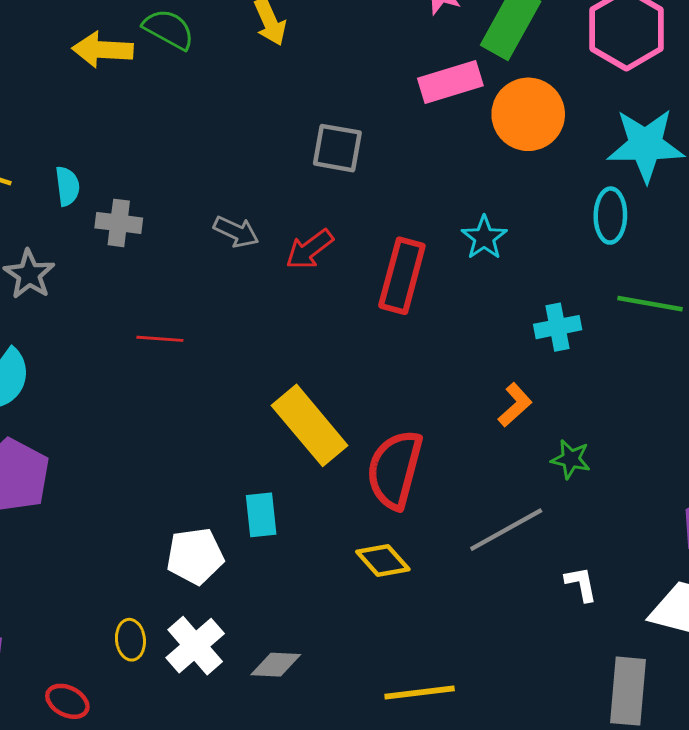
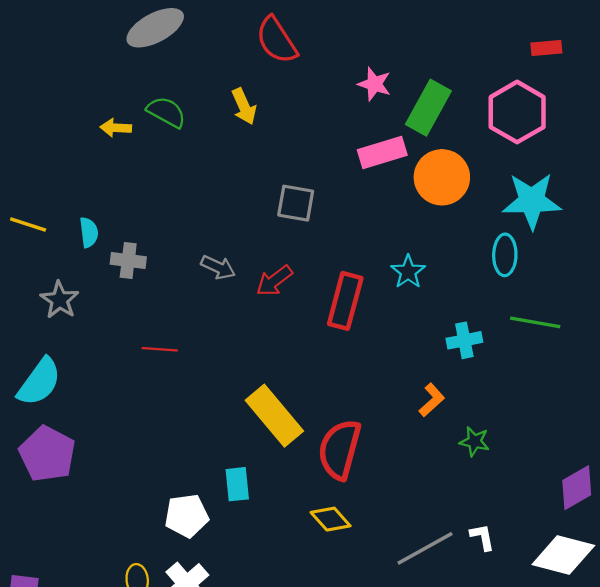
yellow arrow: (103, 50) -> (116, 128), size x0.7
gray line: (506, 530) -> (425, 548), moved

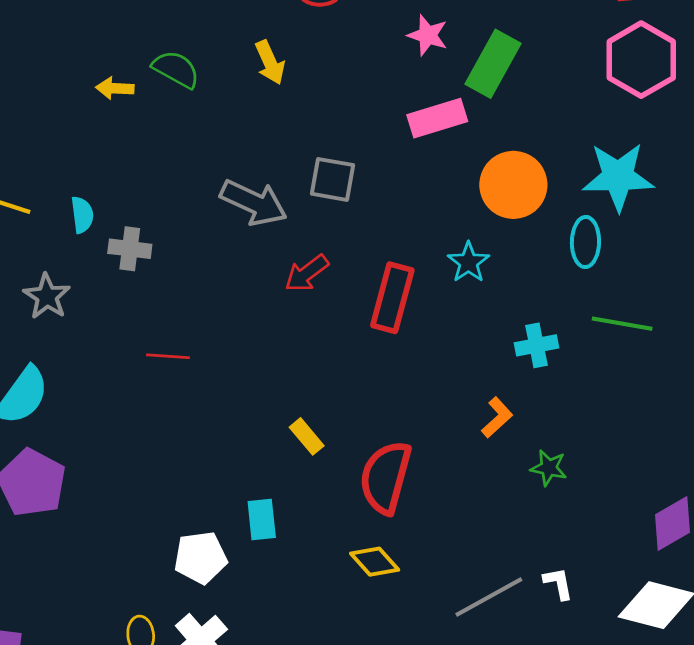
pink hexagon: (517, 112) -> (641, 60), moved
orange circle: (442, 177) -> (513, 185), moved
gray arrow: (218, 267) -> (254, 203), moved, size x1.6
yellow rectangle: (274, 416) -> (307, 436), size x0.5

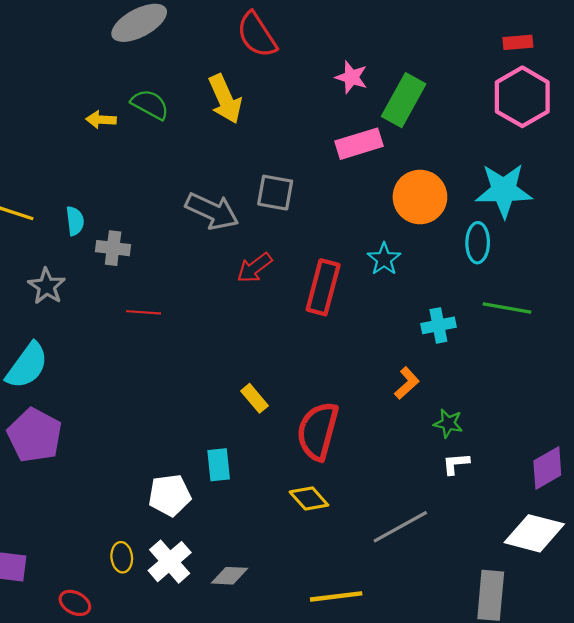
yellow arrow: (270, 62) -> (225, 99), size x1.4
red line: (168, 356) -> (143, 312), moved
white L-shape: (558, 583) -> (456, 464), moved, turned -84

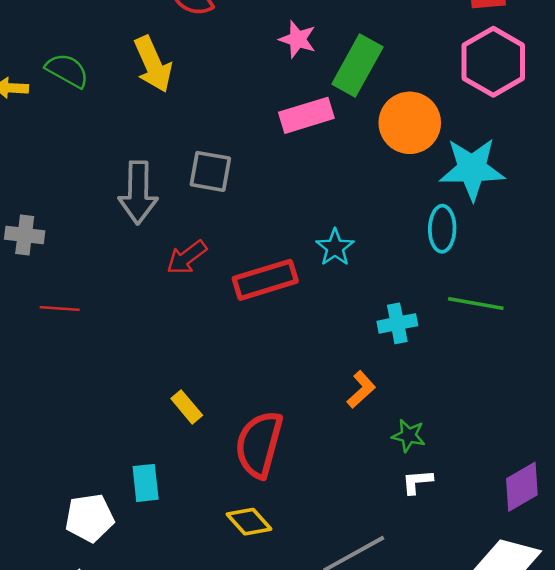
orange circle: (420, 197) -> (410, 123), moved
gray arrow: (212, 211) -> (138, 193), turned 66
red rectangle: (323, 287) -> (265, 280), turned 58

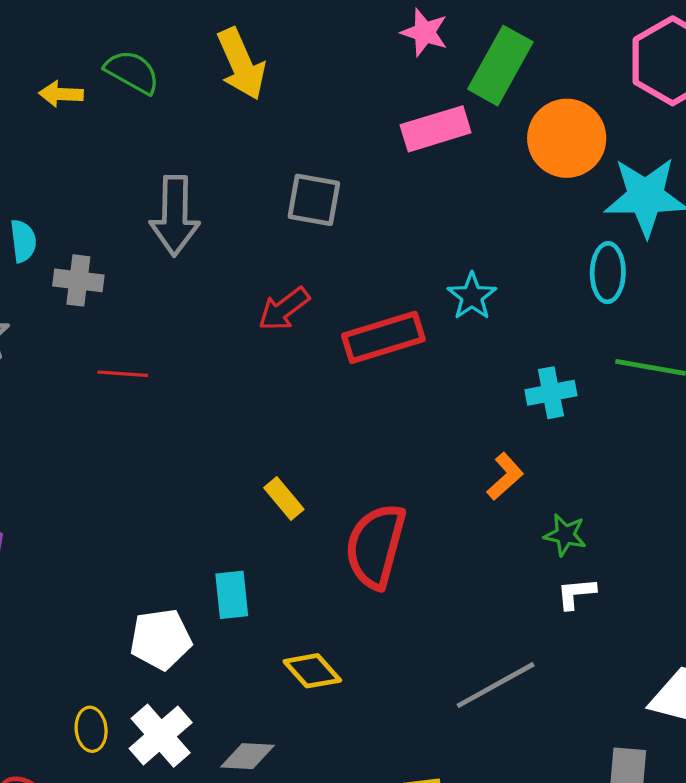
gray arrow: (138, 193) -> (175, 216), moved
yellow diamond: (249, 522) -> (312, 671), moved

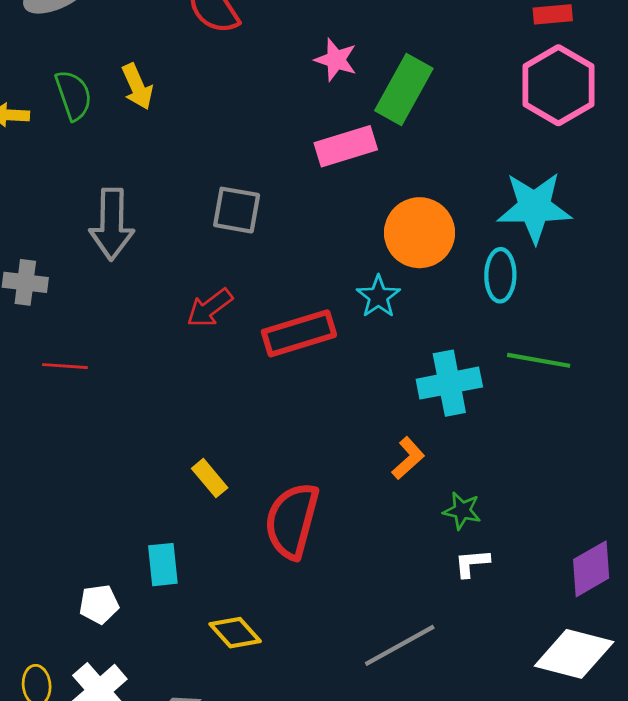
yellow arrow: (241, 64) -> (137, 87), moved, size x0.7
green semicircle: (132, 72) -> (73, 95), turned 42
orange circle: (567, 138) -> (420, 233), moved
cyan cross: (551, 393) -> (449, 383), size x1.4
white pentagon: (161, 639) -> (99, 604), size x0.7

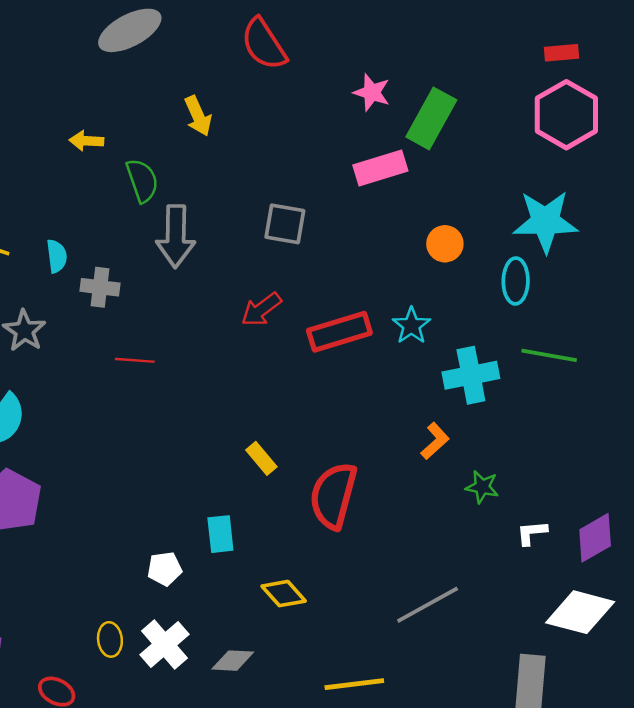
green semicircle: (73, 95) -> (142, 180), moved
orange circle: (420, 233) -> (445, 244), size x0.6
cyan star: (378, 297) -> (411, 326), moved
white L-shape: (472, 563) -> (532, 533), moved

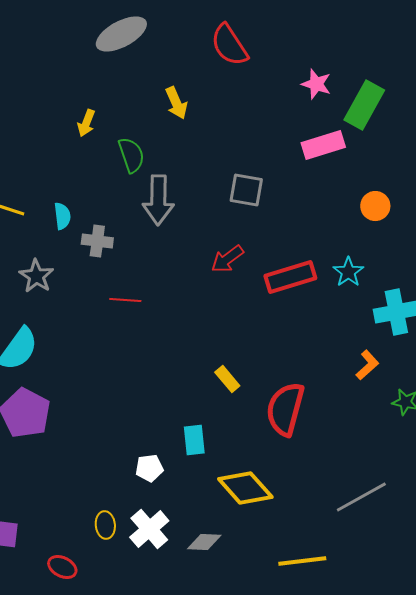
yellow arrow: (86, 141) -> (86, 123), turned -72
yellow diamond: (284, 594) -> (245, 488), size x1.5

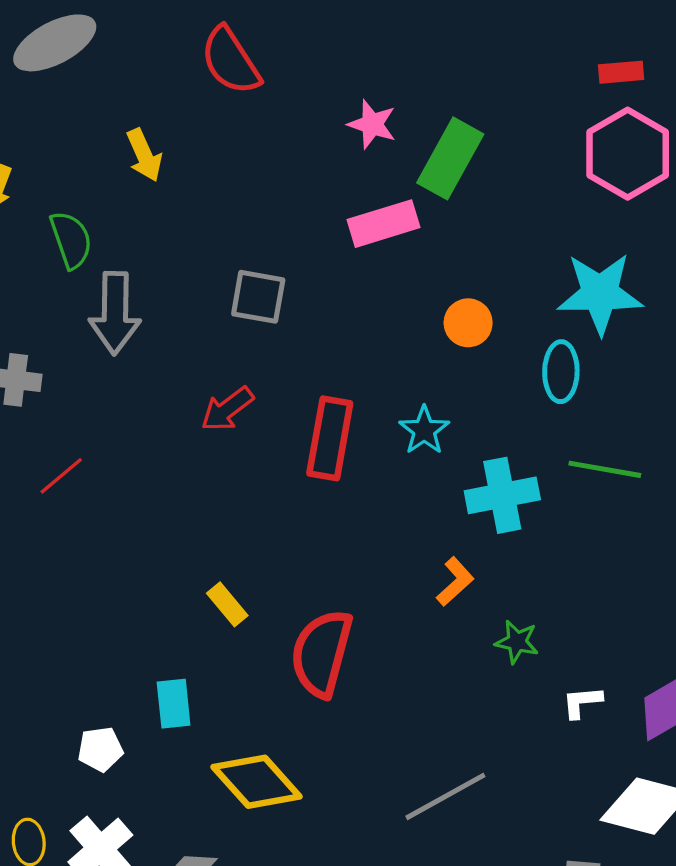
red rectangle: (290, 277) -> (330, 438), turned -63
red line: (125, 300) -> (61, 476), turned -44

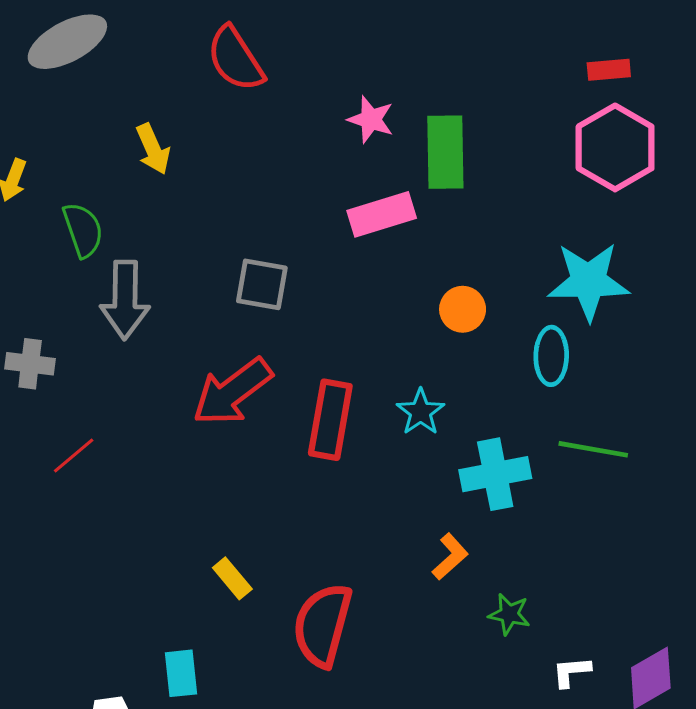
green rectangle: (450, 158) -> (445, 152), turned -30
red arrow: (227, 409) -> (232, 392), size x1.6

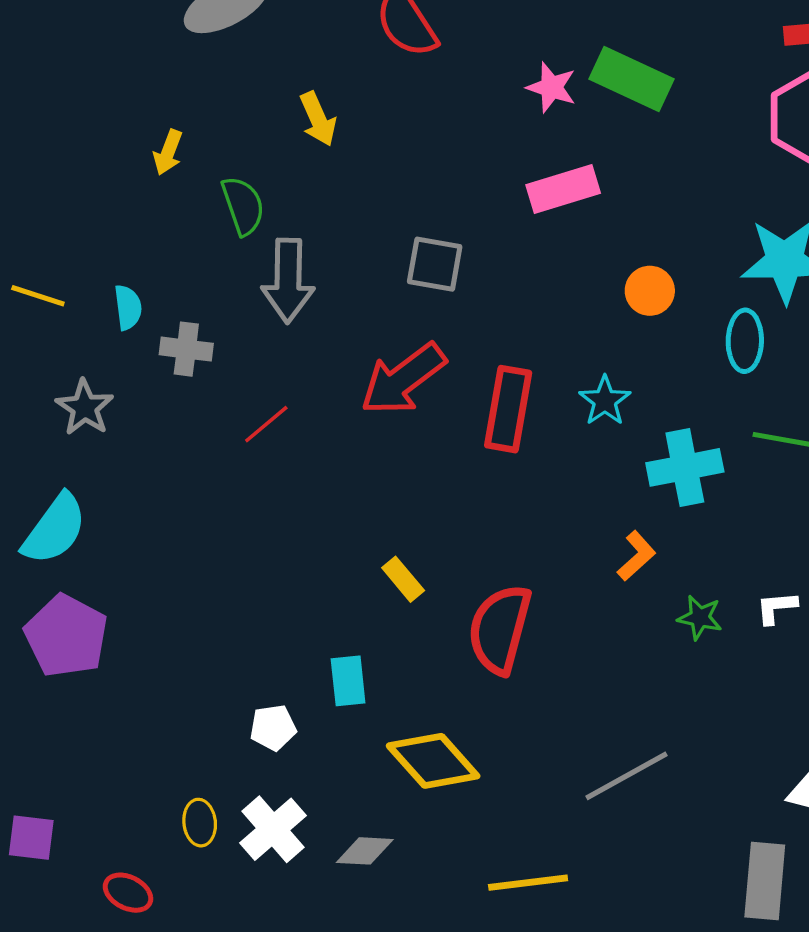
green rectangle: (445, 152) -> (631, 79), moved, turned -64
red line: (74, 456) -> (266, 424), moved
white L-shape: (571, 672) -> (777, 608), moved

